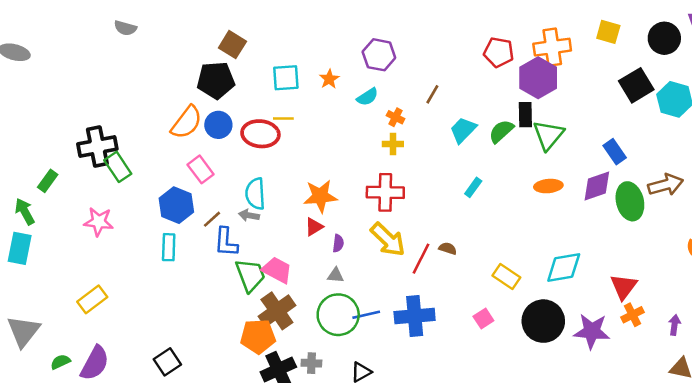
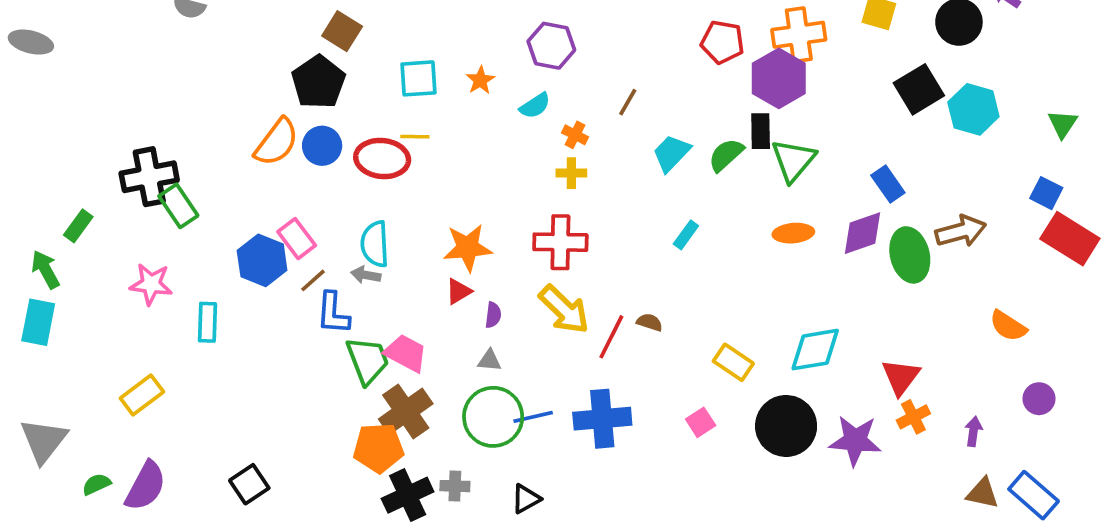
black pentagon: (216, 80) -> (318, 82), turned -30
pink rectangle: (201, 169) -> (297, 239), moved
cyan rectangle: (169, 247) -> (207, 322), moved

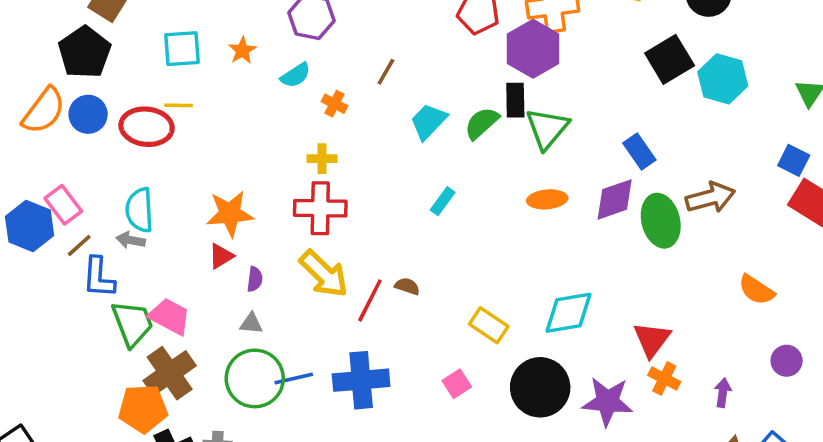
yellow cross: (571, 173) -> (322, 159), moved
orange cross: (913, 417) -> (664, 378), turned -36

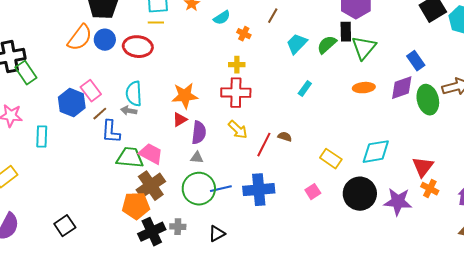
yellow line: (178, 105) -> (156, 23), moved
yellow arrow: (324, 274) -> (238, 130), size x0.7
purple semicircle: (255, 279) -> (199, 133), size x1.6
green trapezoid: (132, 323) -> (130, 158), turned -64

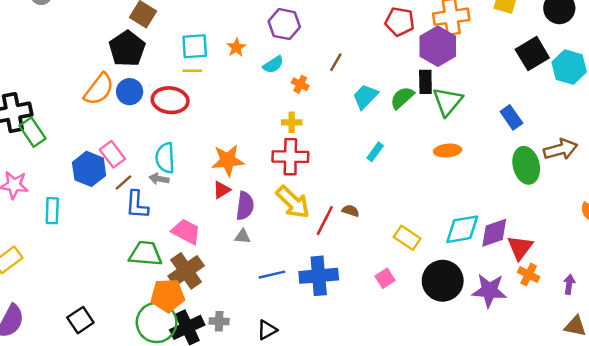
purple diamond: (402, 88) -> (494, 233), moved
yellow arrow: (238, 130) -> (293, 202), size x1.4
green trapezoid: (130, 158) -> (146, 254), moved
green circle: (199, 189) -> (157, 322), moved

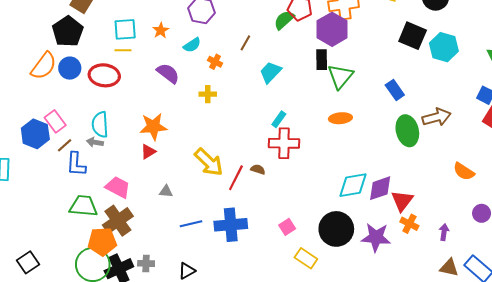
black square: (532, 54) -> (413, 36), turned -36
green semicircle: (402, 98) -> (284, 20), moved
red cross: (290, 157) -> (284, 143), moved
purple semicircle: (245, 206) -> (168, 73), moved, turned -60
yellow rectangle: (407, 238) -> (306, 258), moved

